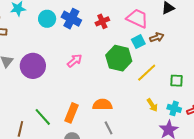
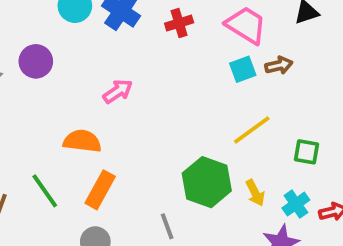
green hexagon: (119, 58) -> (207, 182), moved
purple circle: (33, 66) -> (36, 61), moved, size x0.7
orange semicircle: (102, 105) -> (82, 141), moved
cyan cross: (174, 108) -> (296, 204), turned 32

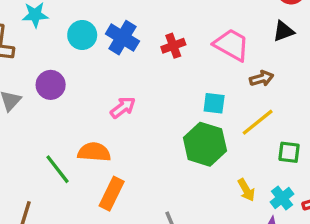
cyan square: (243, 69) -> (214, 103), moved, turned 30
yellow line: (252, 130) -> (258, 122), moved
green hexagon: (207, 182) -> (205, 144), moved
green line: (45, 191) -> (57, 169), moved

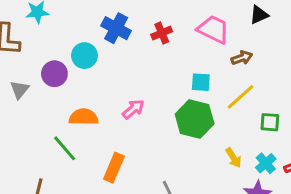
cyan circle: (82, 35) -> (84, 56), moved
pink arrow: (123, 108) -> (133, 109), moved
orange semicircle: (94, 152) -> (84, 117), moved

